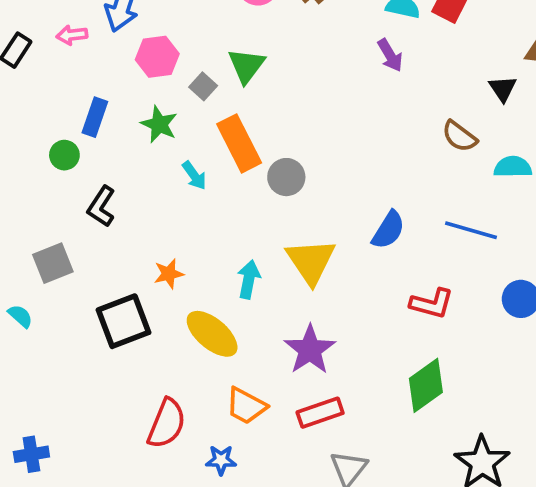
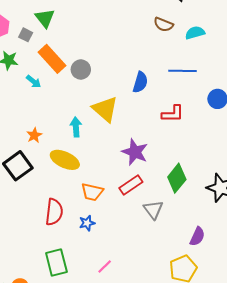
purple star: (310, 350) -> (135, 152), moved
green diamond: (426, 385) -> (177, 178), moved

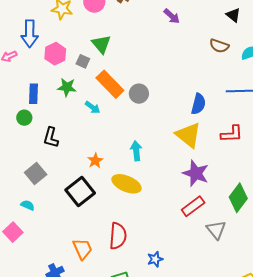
yellow triangle: (105, 109) -> (188, 135), moved
orange trapezoid: (92, 192) -> (83, 249), moved, turned -125
blue star: (87, 223) -> (155, 259), moved

